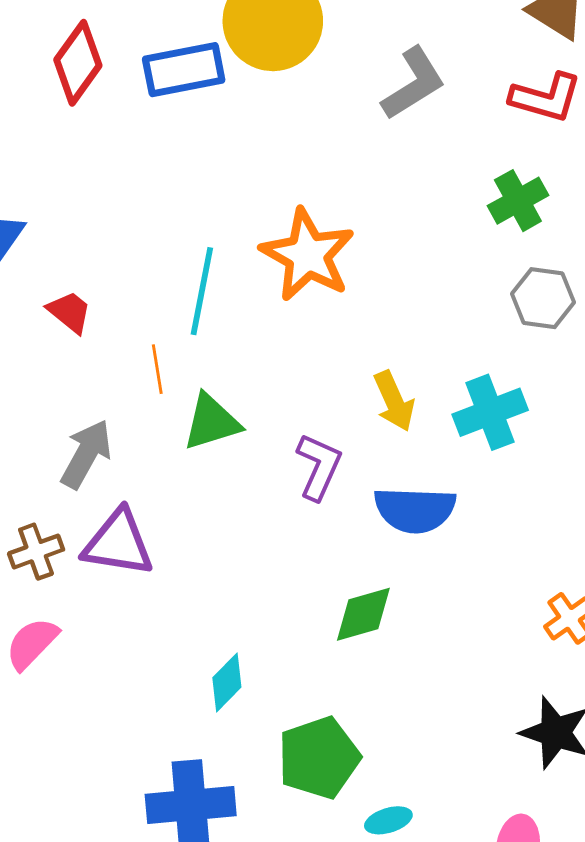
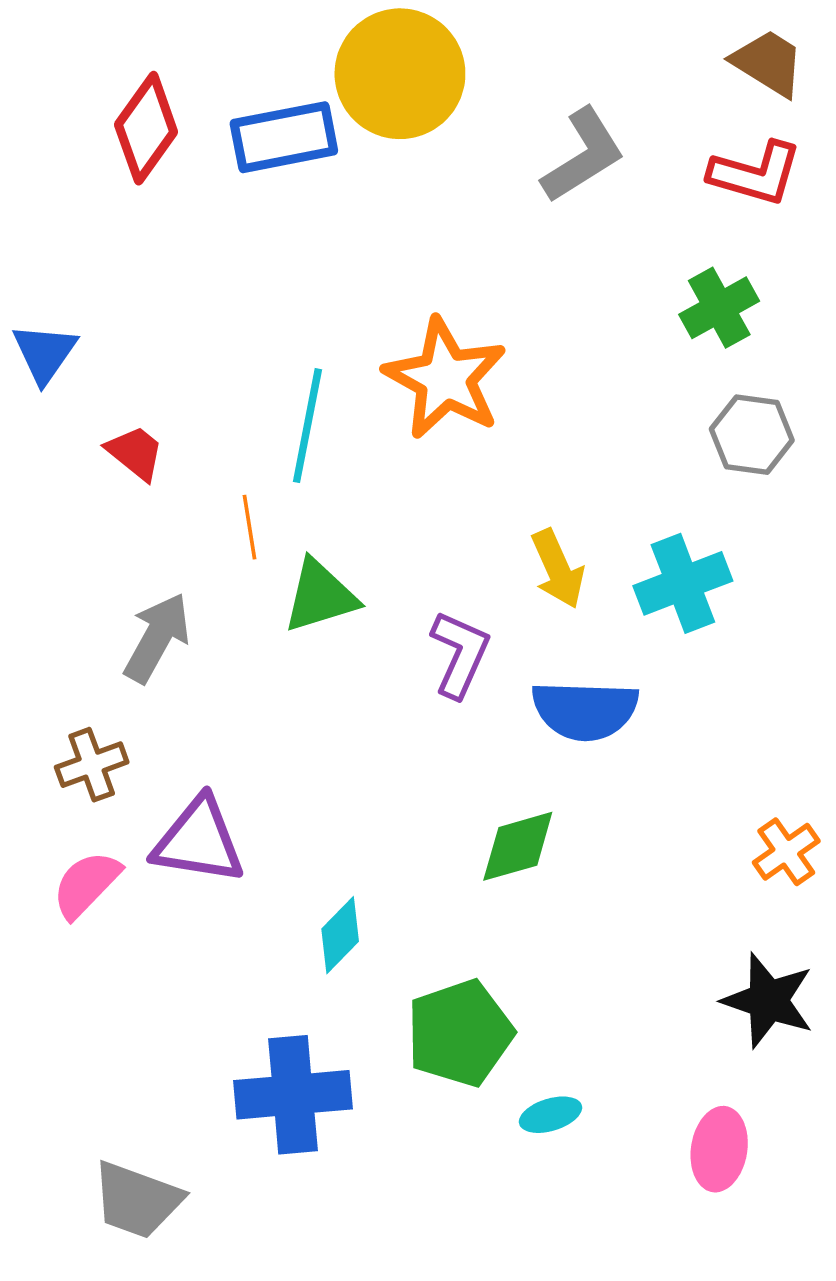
purple triangle: (118, 543) -> (199, 841), moved

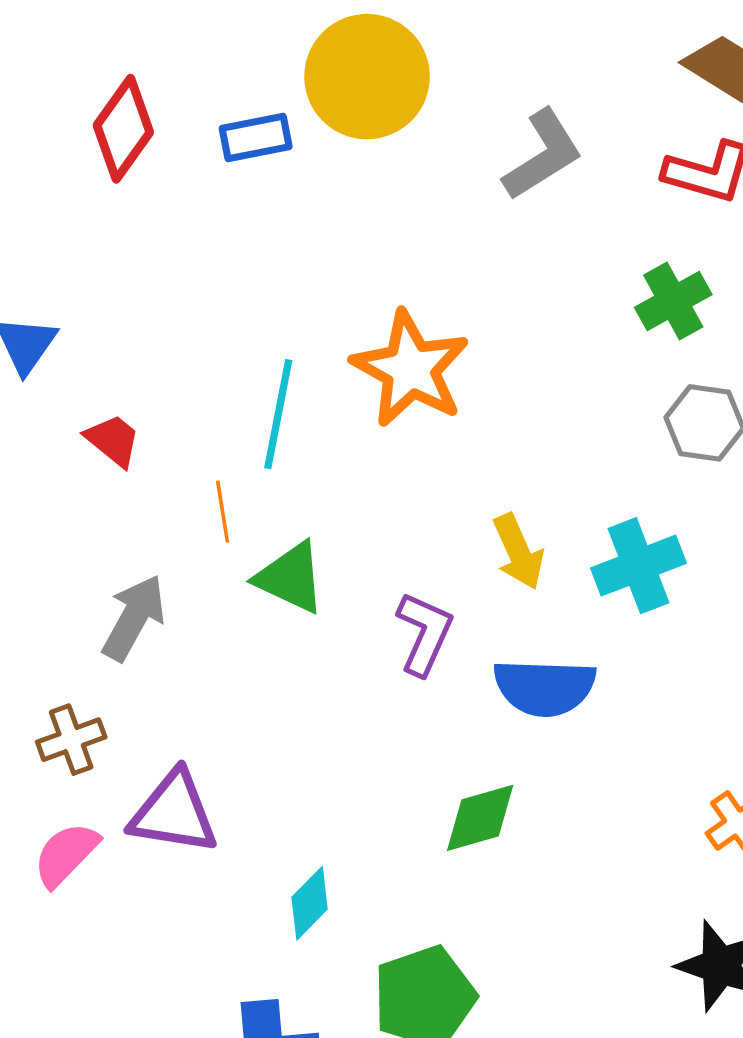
blue rectangle: (284, 137) -> (256, 137), size x0.7
green triangle: (320, 596) -> (290, 578), turned 42

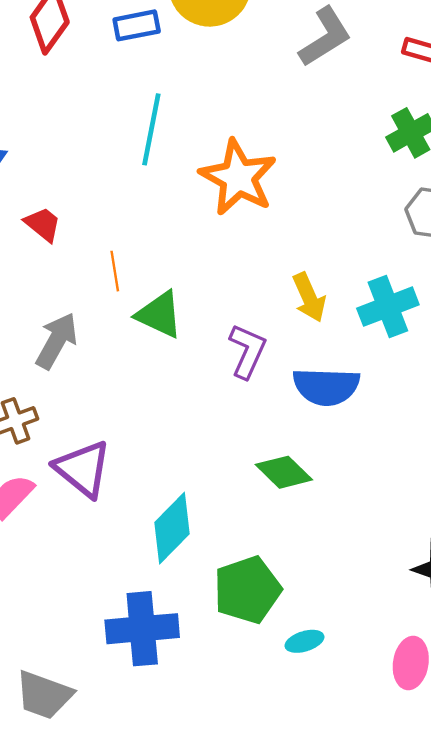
cyan line: (278, 414) -> (151, 129), moved
purple triangle: (174, 813) -> (83, 469), turned 30
green diamond: (480, 818) -> (284, 472), turned 60
cyan diamond: (310, 903) -> (172, 528), size x1.5

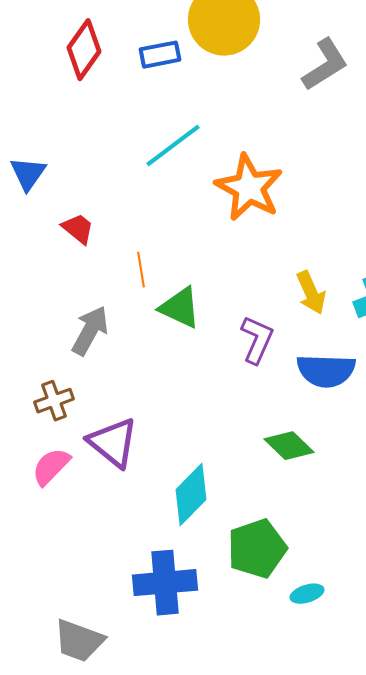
cyan line: (151, 129) -> (173, 146), turned 42

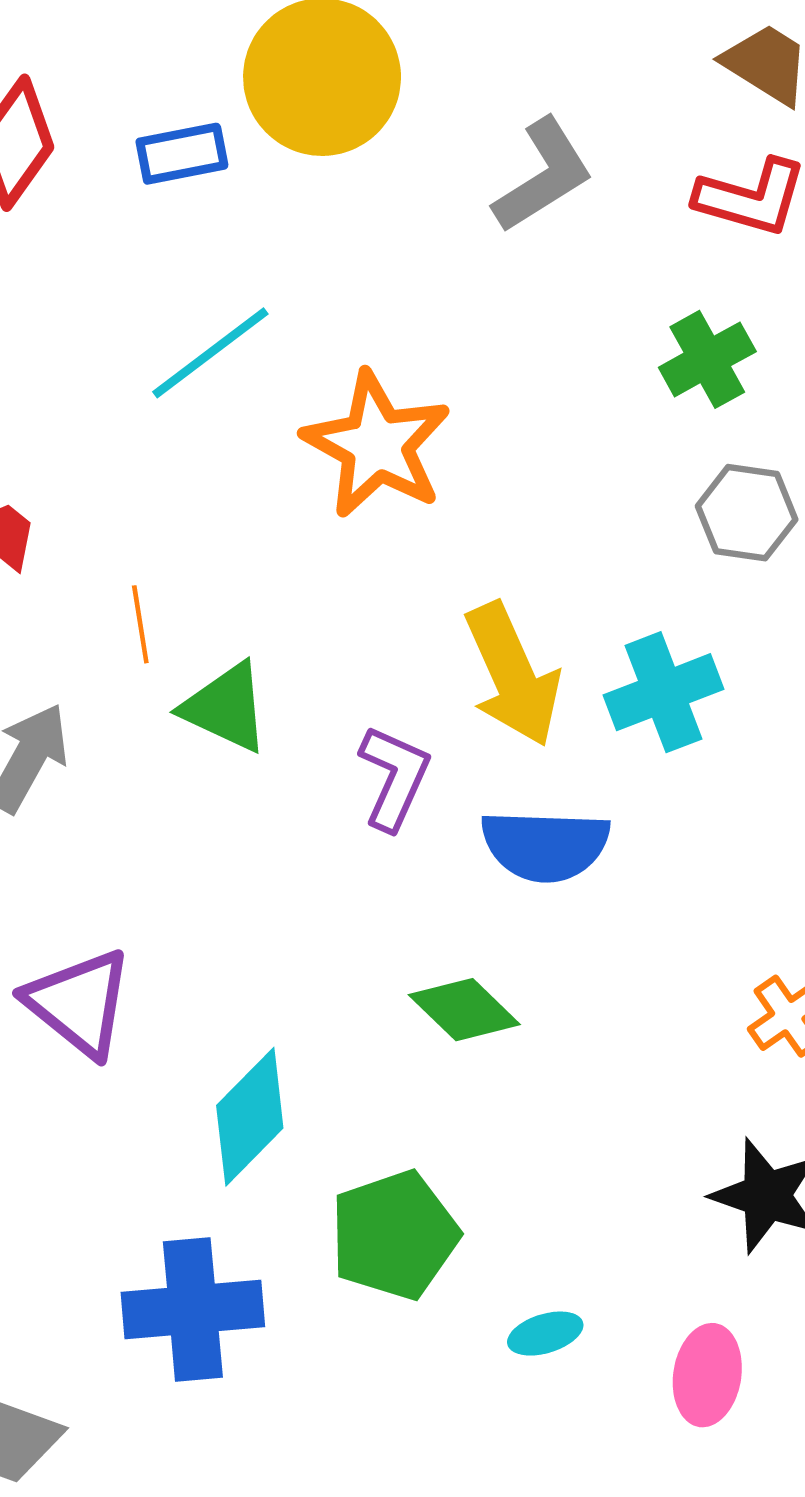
yellow arrow: (311, 293) -> (512, 675), size x1.5
cyan ellipse: (307, 594) -> (545, 1334), moved

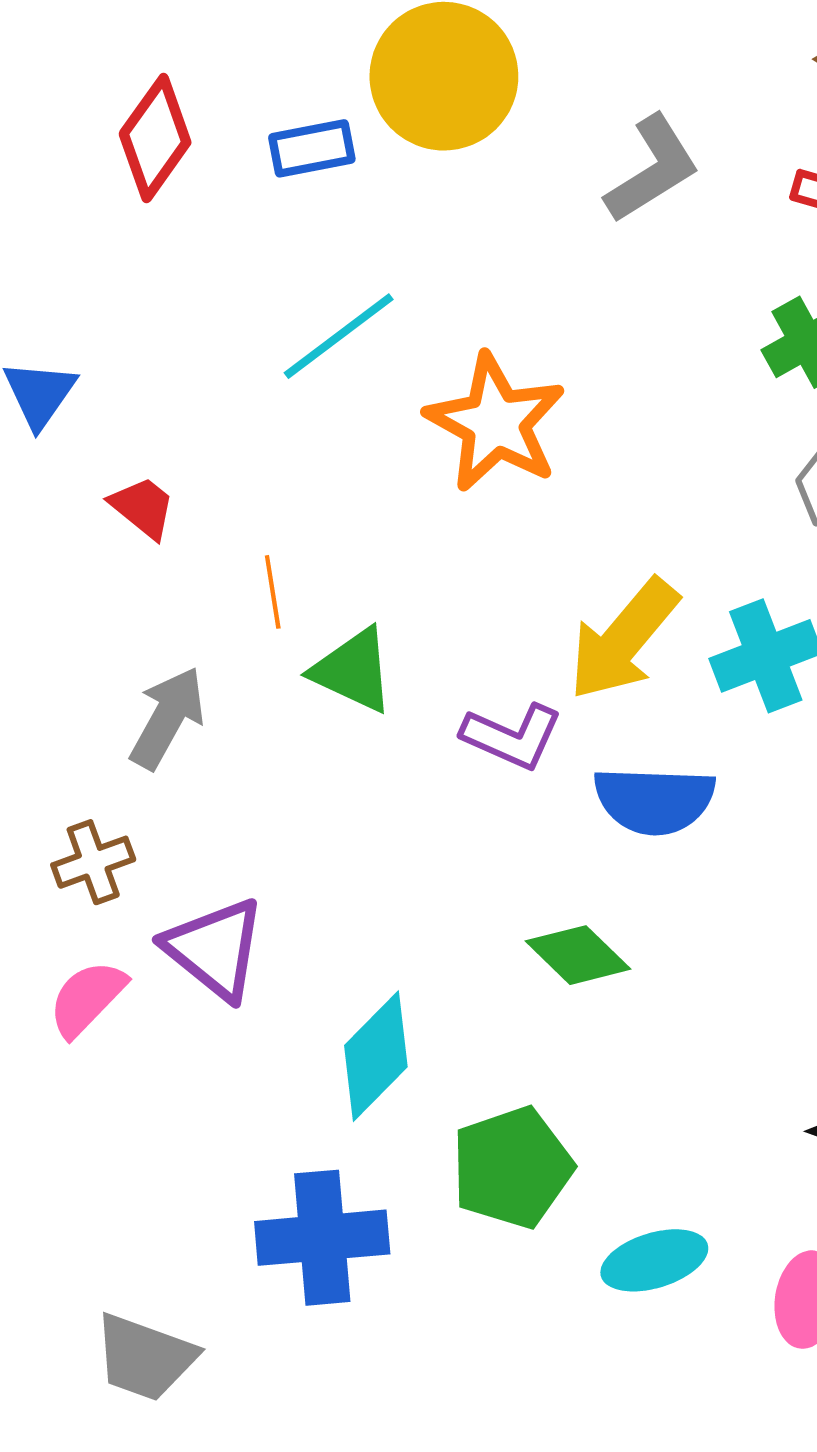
yellow arrow: (512, 675) -> (623, 639), turned 64
purple L-shape: (394, 778) -> (512, 736), turned 90
cyan ellipse: (545, 1334) -> (654, 1260), size x1.5

